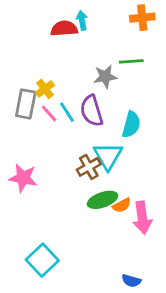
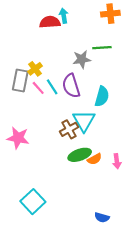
pink arrow: (142, 218) -> (117, 161), moved, size x0.6

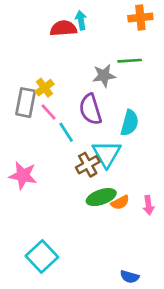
cyan line: (52, 87) -> (66, 132), moved

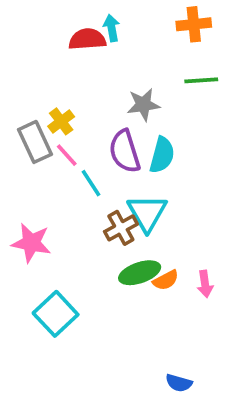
green line: (130, 61) -> (201, 80), moved
gray rectangle: (26, 103) -> (35, 142), turned -36
cyan semicircle: (130, 123) -> (162, 155), moved
cyan square: (42, 256) -> (56, 314), moved

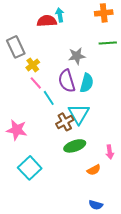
gray rectangle: (35, 142) -> (16, 47), moved
orange semicircle: (166, 280) -> (94, 170), moved

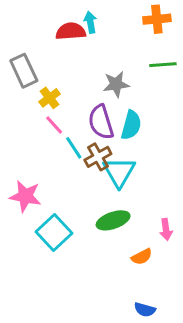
brown cross: (65, 122) -> (98, 157), moved
cyan square: (30, 168) -> (54, 232), moved

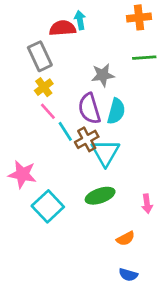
gray rectangle: (24, 71) -> (40, 56), moved
orange semicircle: (142, 257) -> (126, 239), moved

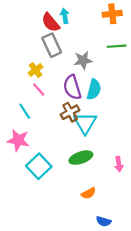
red semicircle: (63, 28) -> (51, 22), turned -126
gray rectangle: (40, 56) -> (52, 45), moved
cyan line: (65, 131) -> (25, 111), moved
orange semicircle: (126, 239) -> (88, 193), moved

